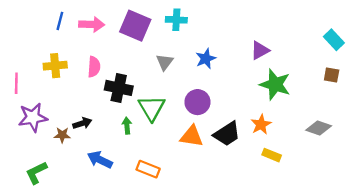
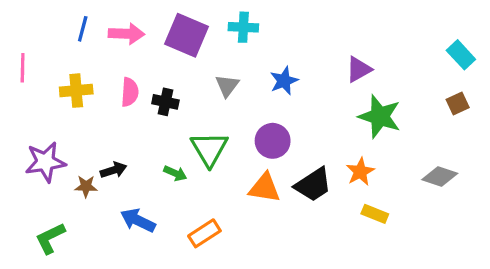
brown square: (332, 75) -> (458, 103), turned -35
pink line: (16, 83) -> (23, 68), moved
black cross: (119, 88) -> (165, 102), moved, size x0.7
green arrow: (127, 126) -> (175, 173), turned 119
orange rectangle: (148, 169) -> (204, 233), turned -55

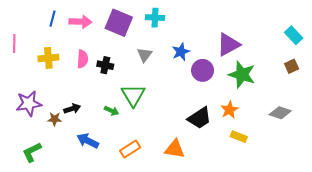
purple triangle: (359, 69) -> (228, 45), size x1.4
purple circle: (273, 141) -> (203, 70), moved
orange triangle: (264, 188) -> (175, 149), moved

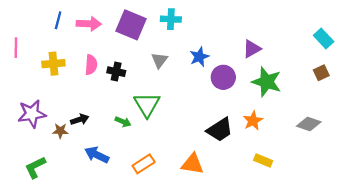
purple triangle: (228, 45) -> (252, 49), size x0.7
yellow rectangle: (239, 137) -> (263, 160), moved

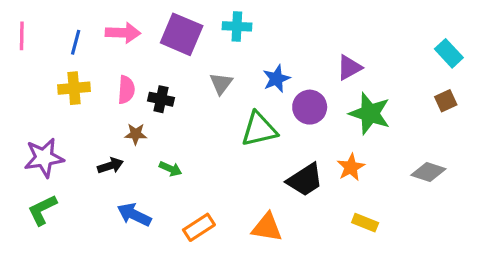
blue line: (58, 20) -> (76, 42), moved
pink line: (16, 48) -> (22, 36), moved
green triangle: (147, 105) -> (259, 129), moved, turned 48
brown star: (60, 131) -> (136, 134), moved
green L-shape: (35, 167) -> (42, 210), moved

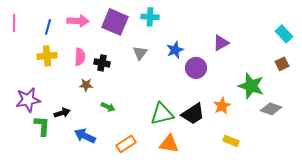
green star: (370, 113) -> (251, 86), moved
green triangle: (259, 129) -> (162, 114), moved
black arrow: (110, 166) -> (62, 113), moved
green L-shape: (42, 210) -> (42, 126), moved, turned 120

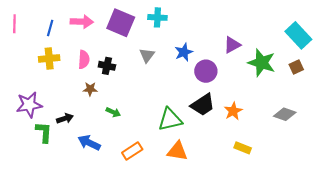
cyan rectangle: (284, 34) -> (298, 35), size x1.4
green star: (251, 86) -> (262, 63), moved
black trapezoid: (193, 114) -> (203, 105), moved

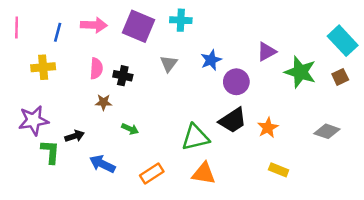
yellow cross: (49, 58) -> (43, 67), moved

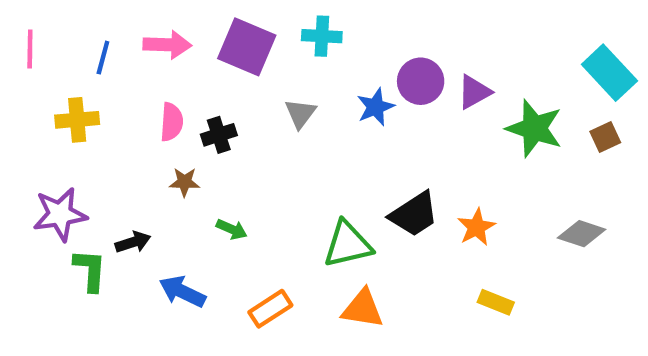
black cross: (123, 76) -> (219, 135), turned -30
purple circle: (236, 82) -> (421, 81), moved

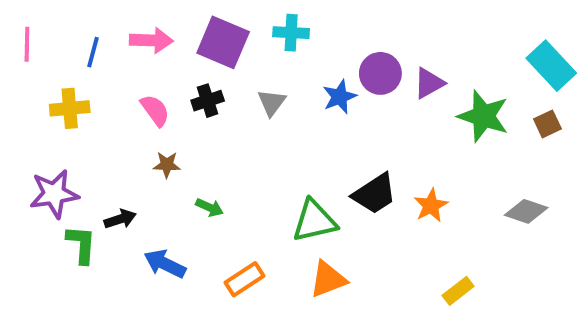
pink semicircle: (172, 122) -> (155, 110), turned -40
black cross: (219, 135) -> (208, 101), moved
yellow rectangle: (496, 302) -> (458, 291), moved, turned -60
orange triangle: (363, 309) -> (328, 279), turned -30

